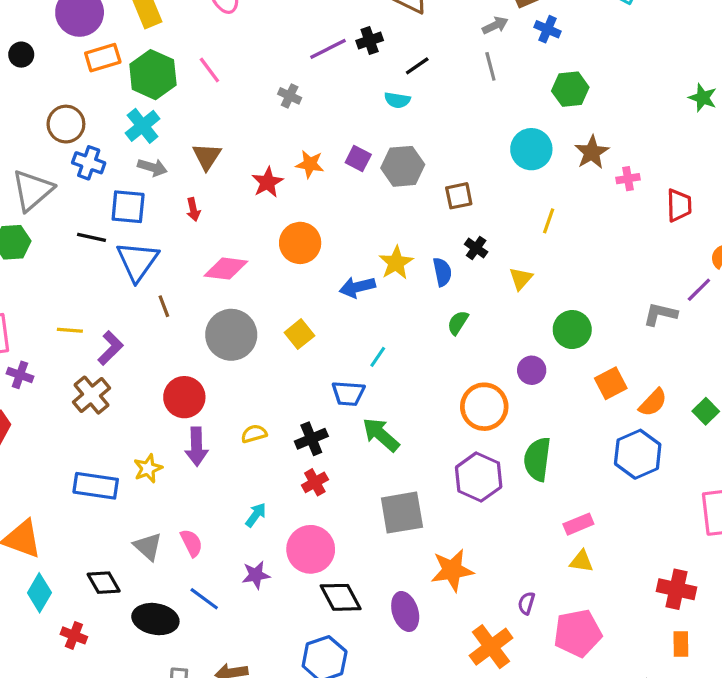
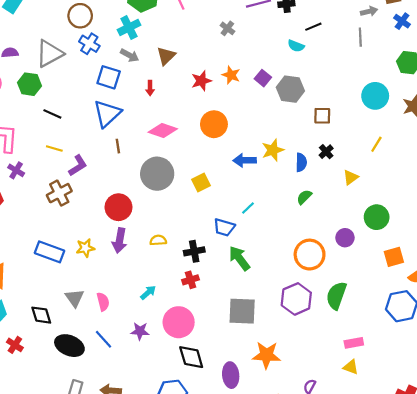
black line: (92, 237) -> (52, 114), moved

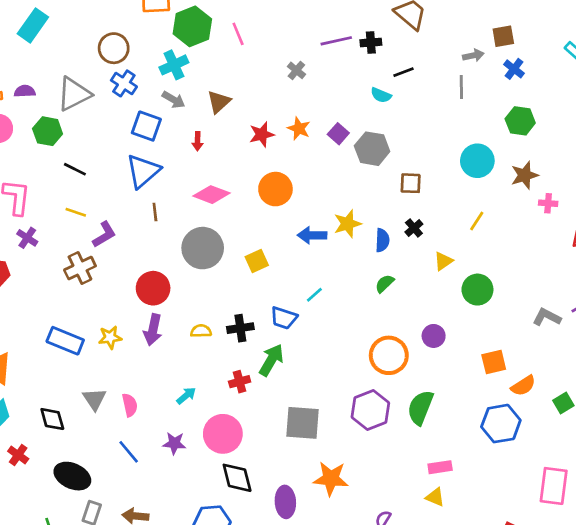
green circle: (377, 217) -> (477, 290), moved
black cross: (194, 251) -> (240, 328), moved
green arrow: (239, 258) -> (271, 360), moved, turned 65
black ellipse: (69, 346) -> (72, 476), moved

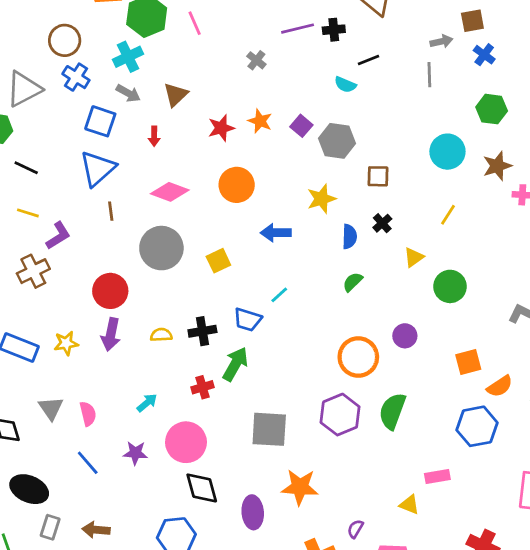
yellow star: (348, 224) -> (321, 199), moved
pink rectangle: (440, 467) -> (437, 477), moved

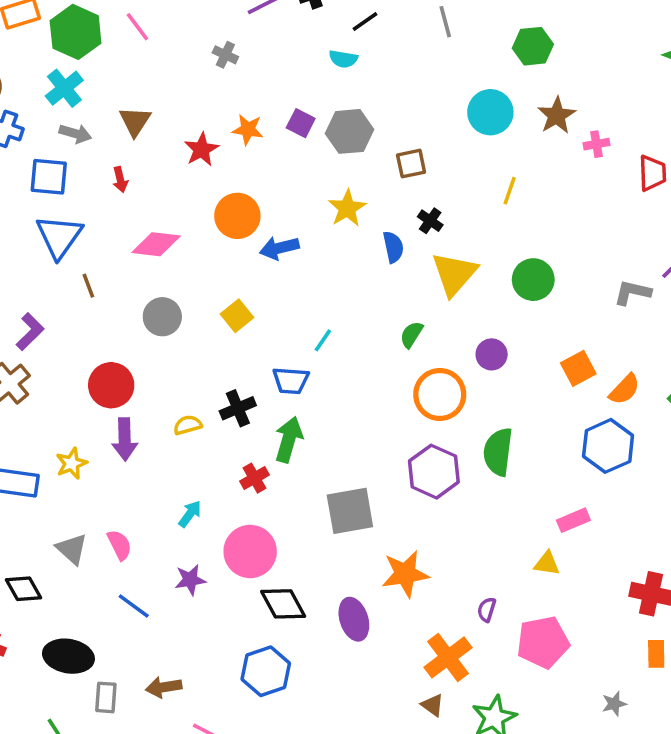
blue arrow: (276, 233) -> (279, 248), moved
gray circle: (161, 248) -> (162, 317), size x0.7
yellow triangle: (414, 257) -> (454, 274), moved, size x1.8
green semicircle: (353, 282) -> (411, 335), moved

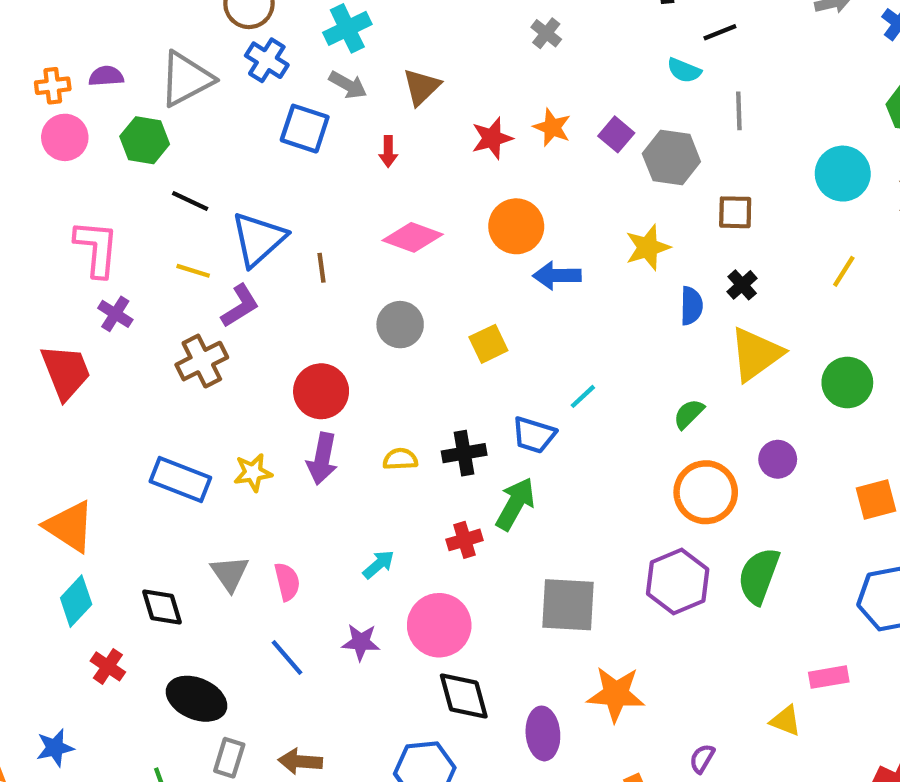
gray line: (445, 22) -> (739, 111), moved
blue triangle: (59, 236) -> (258, 239), moved

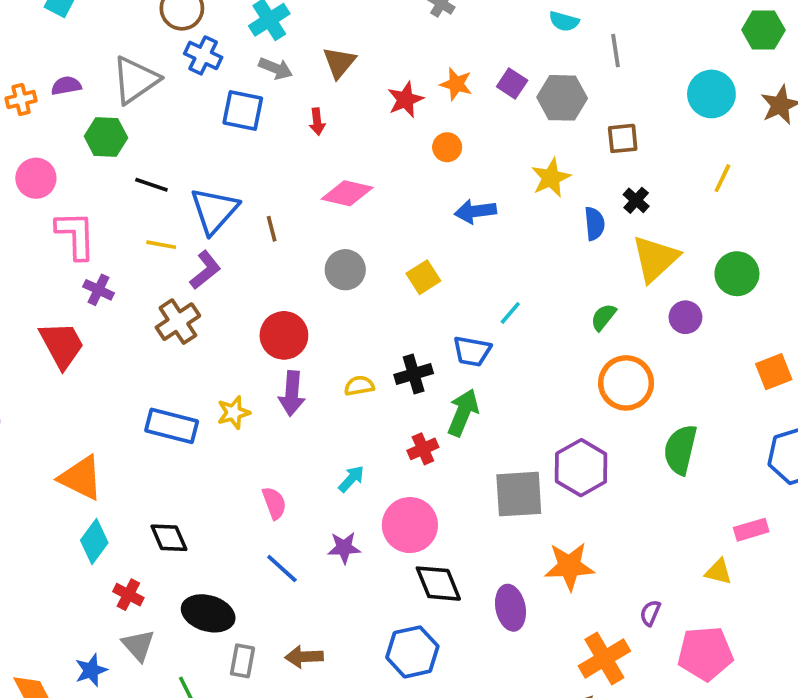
pink circle: (65, 137) -> (36, 178), moved
orange circle: (516, 226) -> (447, 147), moved, size x0.6
purple circle: (778, 459) -> (685, 317), moved
gray triangle: (230, 573) -> (138, 645), moved
purple hexagon: (678, 581) -> (581, 468), moved

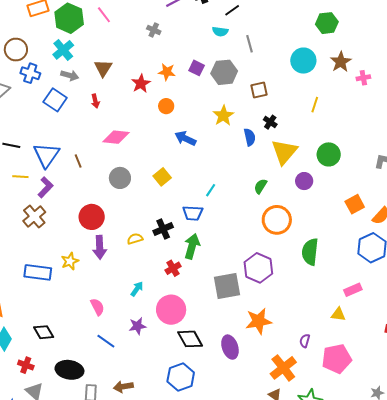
blue square: (243, 111) -> (55, 100), turned 30
blue arrow: (475, 211) -> (185, 138), turned 40

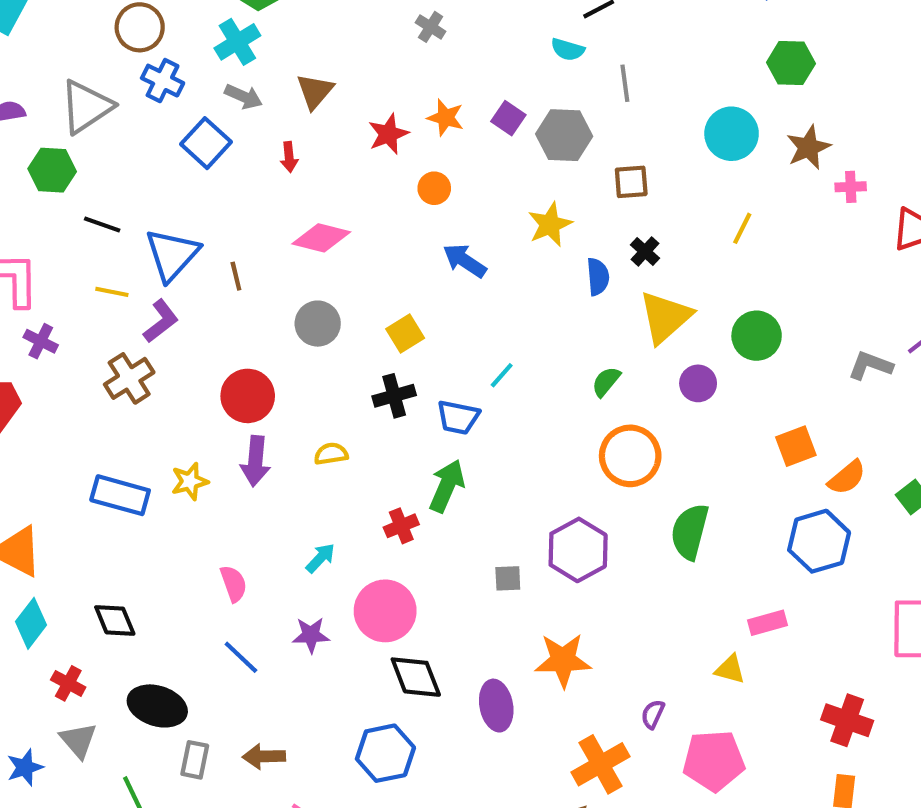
black cross: (163, 229) -> (394, 396), moved
gray square: (227, 286) -> (508, 578), size x0.5

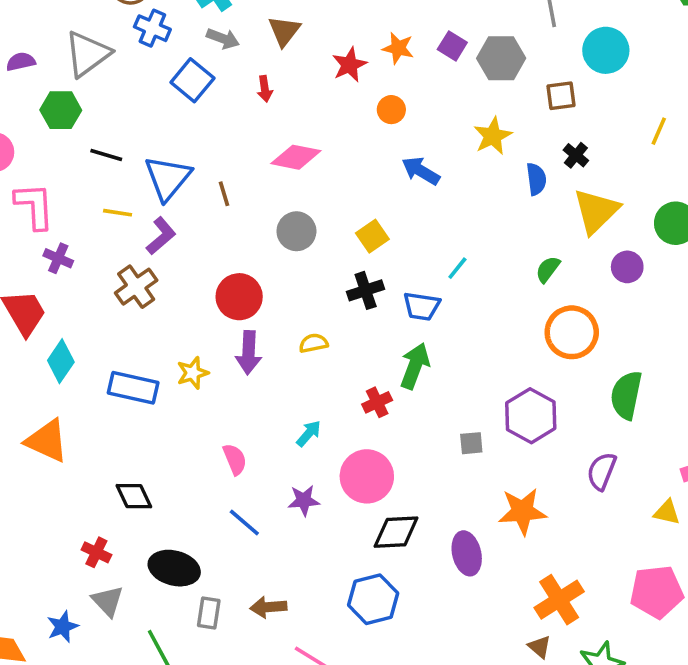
cyan circle: (732, 134) -> (606, 50), moved
cyan diamond: (31, 623) -> (61, 361), moved
black diamond: (416, 677) -> (396, 532), turned -69
purple semicircle: (653, 714) -> (602, 471), moved, size x1.5

